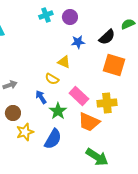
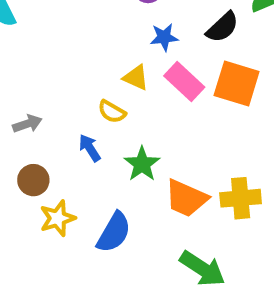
pink rectangle: (79, 96) -> (184, 82), moved
yellow cross: (107, 103) -> (241, 198), moved
green star: (58, 111) -> (142, 164), moved

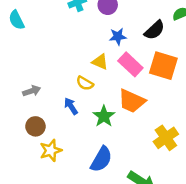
orange trapezoid: (186, 198) -> (132, 101), moved
yellow cross: (241, 198) -> (166, 138), turned -30
blue semicircle: (114, 232) -> (101, 159), moved

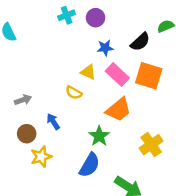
orange trapezoid: (132, 101) -> (118, 110), turned -64
blue arrow: (71, 106) -> (53, 122), moved
green star: (104, 116) -> (99, 136), moved

